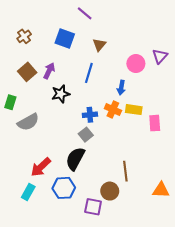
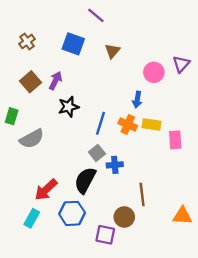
blue line: (89, 73) -> (101, 123), moved
blue cross: (90, 115) -> (115, 165), moved

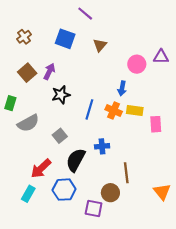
purple triangle: (181, 64) -> (161, 57), turned 49
gray square: (97, 153) -> (60, 136), moved
orange triangle: (182, 216) -> (162, 192), turned 48

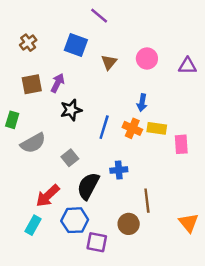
brown triangle: (100, 45) -> (109, 62), moved
pink circle: (137, 64) -> (147, 59), moved
brown square: (27, 73) -> (32, 84), turned 30
purple square: (94, 208) -> (97, 242), moved

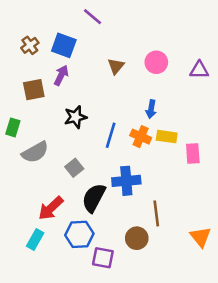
purple line: (99, 16) -> (92, 17), moved
blue square: (76, 45) -> (64, 45), moved
purple arrow: (58, 83) -> (61, 75), moved
blue cross: (119, 170) -> (126, 181), size x1.5

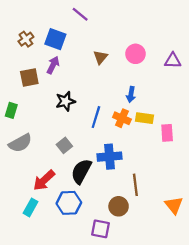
gray semicircle: (35, 152) -> (20, 143), moved
purple square: (103, 258) -> (100, 229), moved

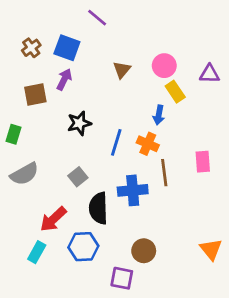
yellow rectangle: (145, 118) -> (175, 92), moved, turned 48
black semicircle: (81, 171) -> (98, 208), turned -30
brown line: (135, 185) -> (164, 173), moved

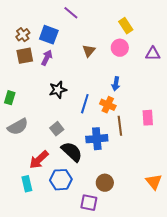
yellow rectangle: (175, 92) -> (126, 26), moved
brown square: (35, 94) -> (25, 56), moved
black semicircle: (98, 208) -> (72, 152), turned 135
cyan rectangle: (37, 252) -> (27, 184), turned -42

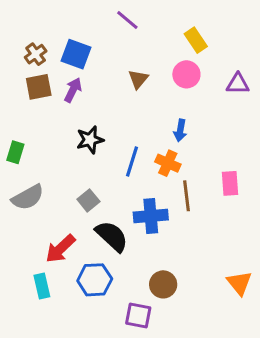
purple line: (71, 13) -> (127, 20), moved

